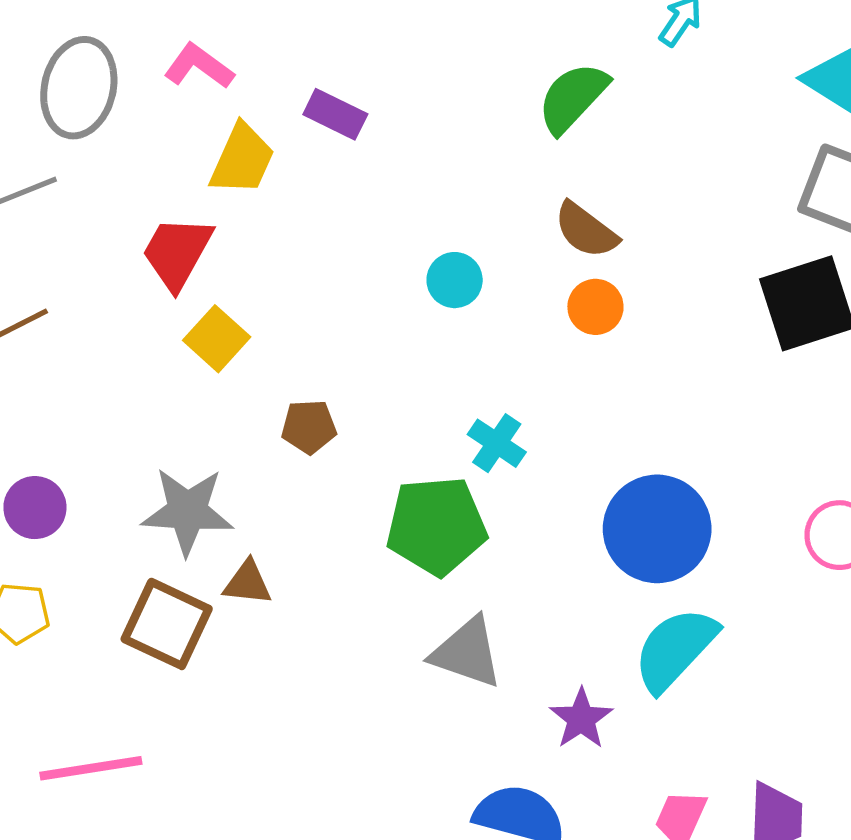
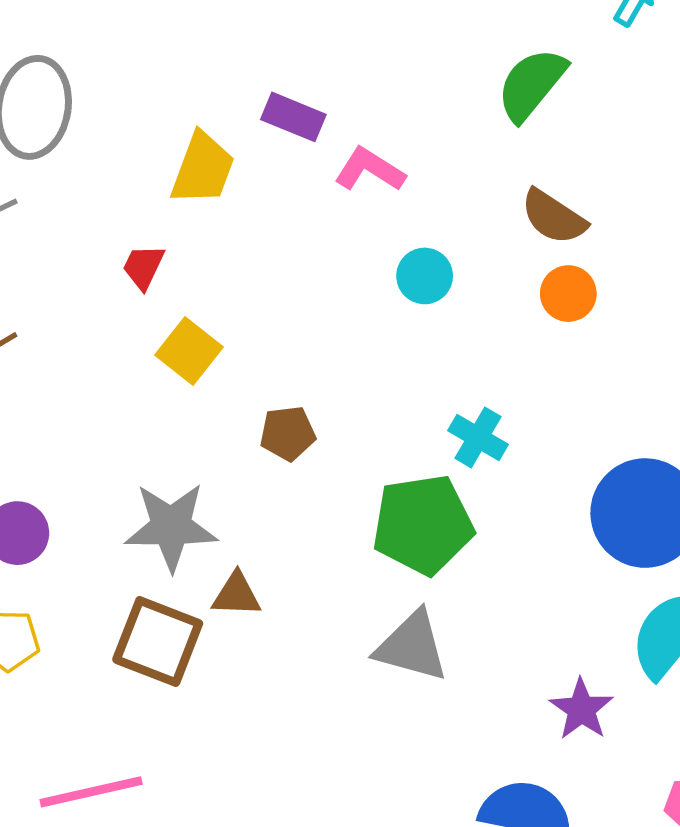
pink L-shape: (199, 66) -> (370, 170), moved
red trapezoid: (177, 252) -> (143, 267), size x0.6
gray triangle: (467, 652) -> (412, 646), moved

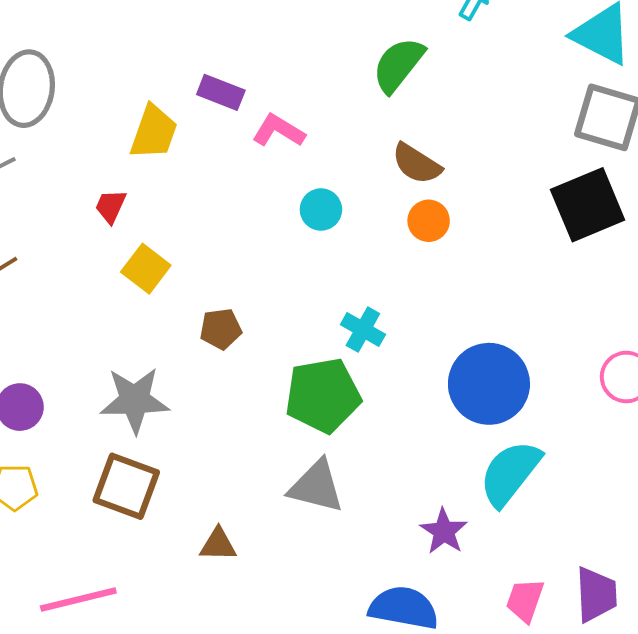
brown triangle: (236, 595) -> (218, 545), moved

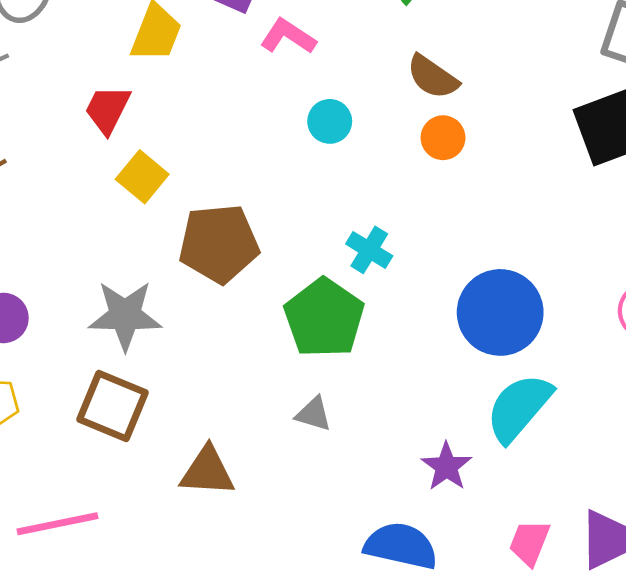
red trapezoid: (111, 206) -> (107, 109), size x1.4
brown pentagon: (221, 329) -> (219, 244), size x1.8
green pentagon: (323, 395) -> (324, 318), turned -30
gray triangle: (316, 486) -> (314, 414), size x0.6
brown triangle: (218, 545) -> (207, 471), size x1.4

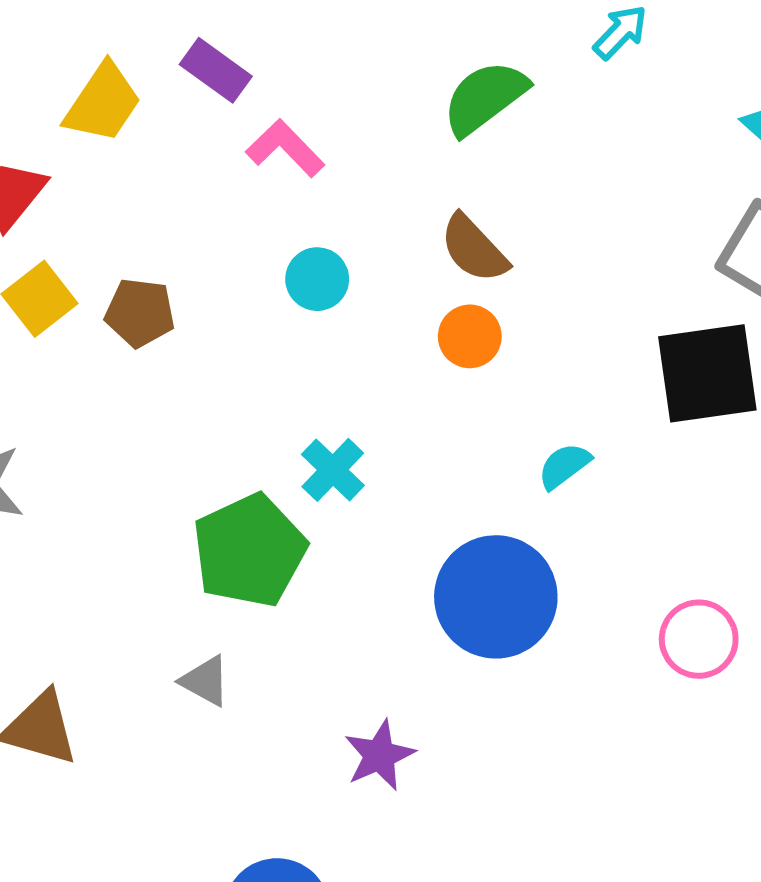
brown pentagon: (219, 244) -> (140, 313), moved, size x0.6
cyan semicircle: (519, 408) -> (564, 466), moved, size x0.5
purple star: (446, 467) -> (380, 755), moved

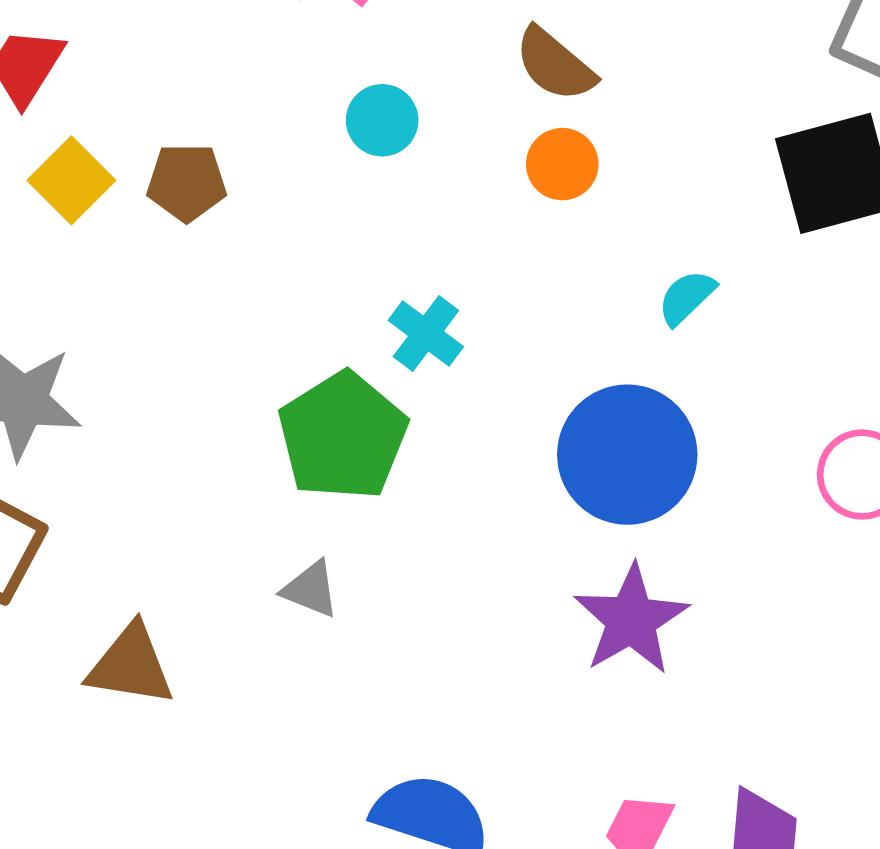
purple star: (380, 755) -> (631, 620), moved, size x1.4

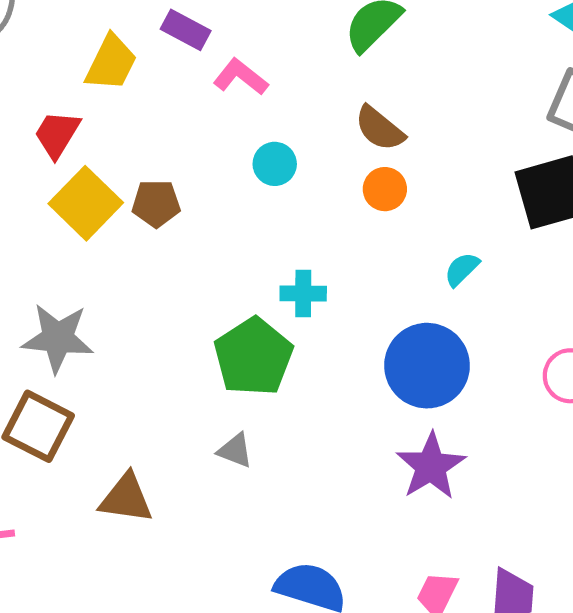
yellow square: (71, 180) -> (86, 203), size x1.4
cyan cross: (426, 334) -> (303, 294), turned -36

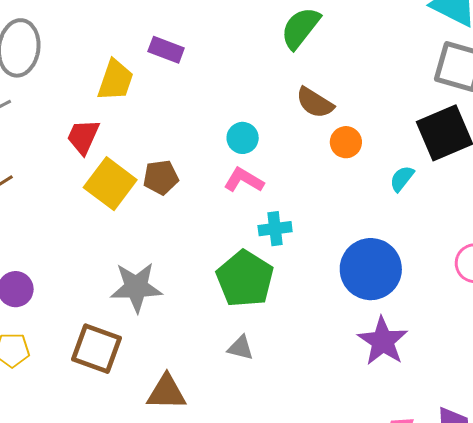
pink L-shape: (241, 77) -> (244, 180), moved
orange circle: (385, 189) -> (346, 142), moved
cyan semicircle: (462, 269) -> (402, 179), moved
gray star: (58, 338) -> (136, 287), moved

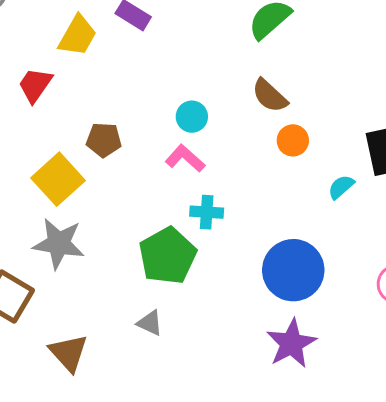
yellow square: (110, 184) -> (58, 179), moved
brown triangle: (166, 392) -> (69, 353), turned 36

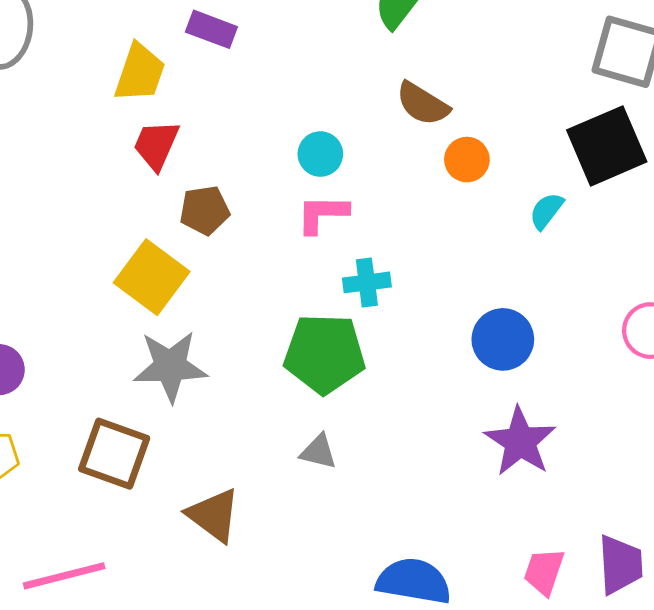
red trapezoid: (35, 85) -> (156, 145), moved
pink L-shape: (185, 158) -> (322, 214), turned -30
green pentagon: (168, 256) -> (324, 354), turned -30
blue circle: (293, 270) -> (503, 339), size x0.7

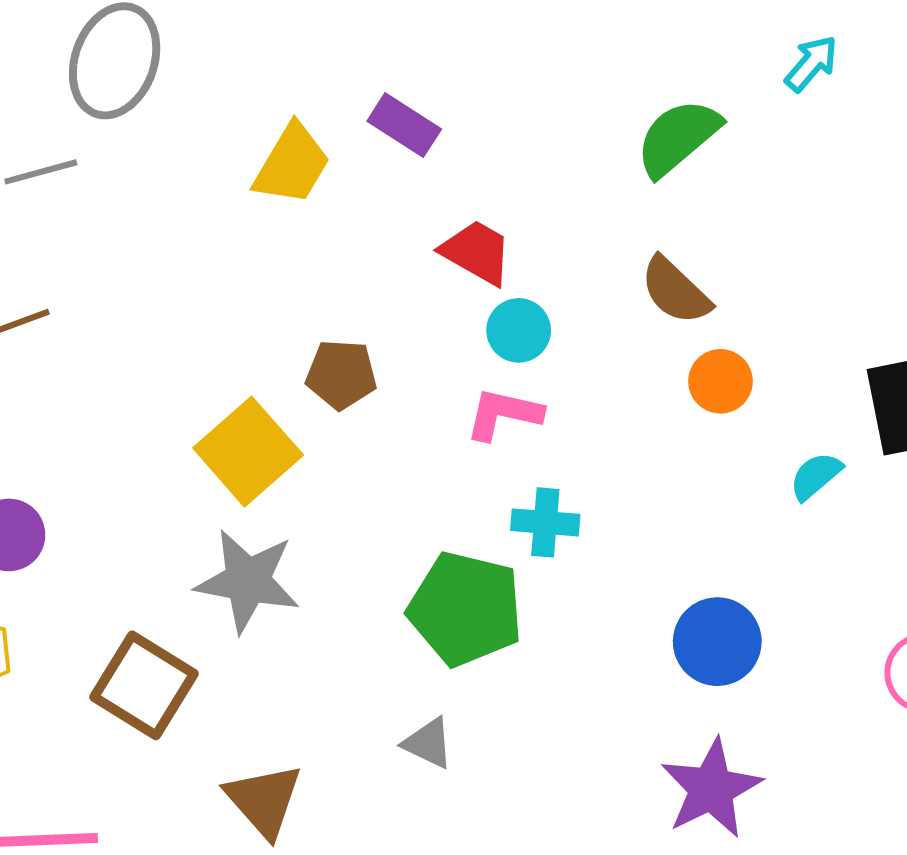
red trapezoid: (156, 145) -> (477, 252), moved, turned 84

